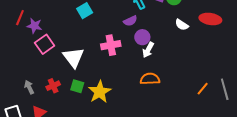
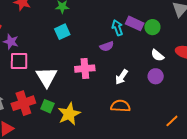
purple circle: (142, 37) -> (156, 76), moved
pink square: (45, 44) -> (19, 61), turned 30
red cross: (53, 86) -> (23, 103), size x1.6

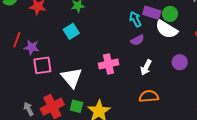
cyan square: (62, 32) -> (71, 31), moved
purple semicircle: (107, 46) -> (137, 40), moved
white semicircle: (157, 55) -> (166, 29), moved, size x1.6

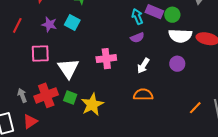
white semicircle: (166, 29) -> (180, 36), moved, turned -35
cyan square: (71, 31) -> (72, 23), turned -35
purple star: (32, 47) -> (49, 24), moved

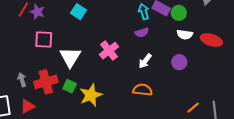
purple star: (49, 24) -> (37, 12), moved
white semicircle: (180, 36) -> (185, 35), size x0.7
pink cross: (106, 59) -> (109, 51), turned -36

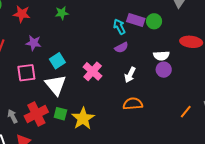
purple star: (37, 12) -> (34, 43), moved
cyan square: (78, 12) -> (57, 61), moved, turned 35
white semicircle: (185, 35) -> (161, 56), moved

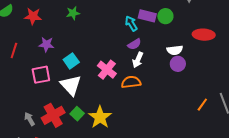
white arrow: (130, 75) -> (138, 60), moved
orange semicircle: (133, 104) -> (131, 82), moved
green square: (60, 114) -> (77, 114), turned 32

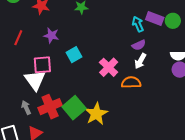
white triangle: (71, 85) -> (35, 80), moved
green square: (77, 114) -> (74, 108), size x1.6

